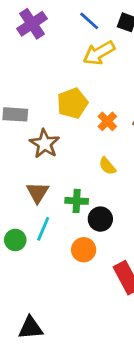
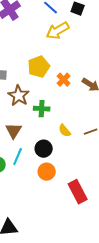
yellow semicircle: (107, 166) -> (65, 131), moved
green cross: (77, 201) -> (42, 109), moved
black circle: (100, 219) -> (44, 149), moved

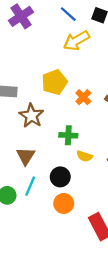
green cross: (42, 109) -> (68, 135), moved
yellow semicircle: (65, 131) -> (85, 156), turned -32

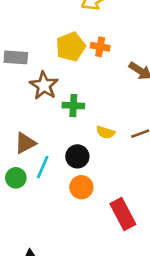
orange cross: (83, 97) -> (100, 47), moved, turned -35
green cross: (68, 135) -> (73, 106), moved
brown triangle: (26, 156) -> (25, 143), moved, turned 30

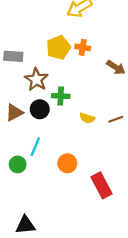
brown triangle: (25, 143) -> (14, 113), moved
black circle: (77, 156) -> (40, 109), moved
green circle: (16, 178) -> (18, 164), moved

